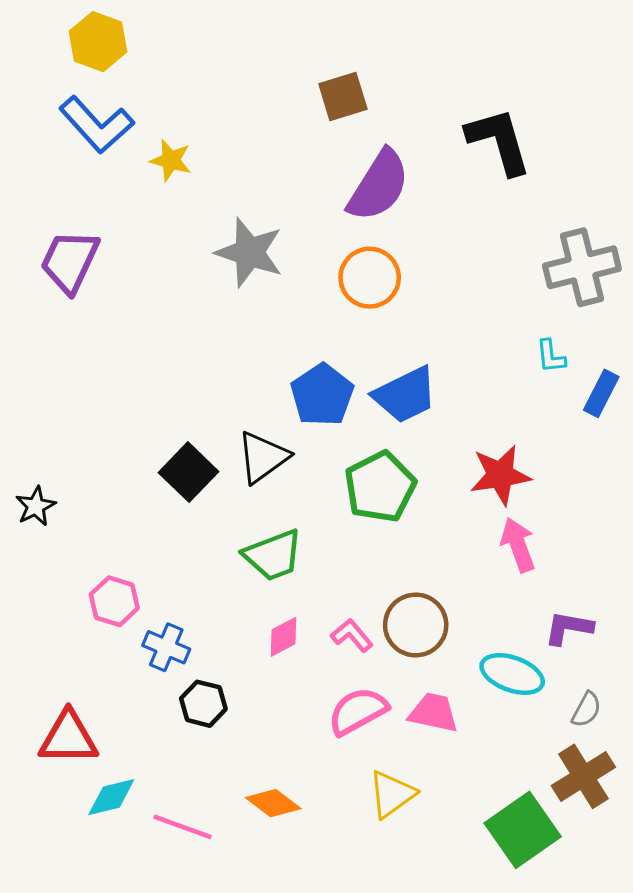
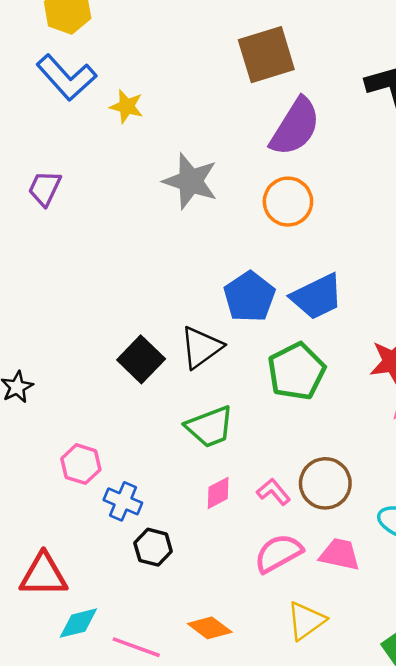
brown square: (343, 96) -> (266, 55), size x1.4
purple trapezoid: (70, 261) -> (45, 188), size x0.7

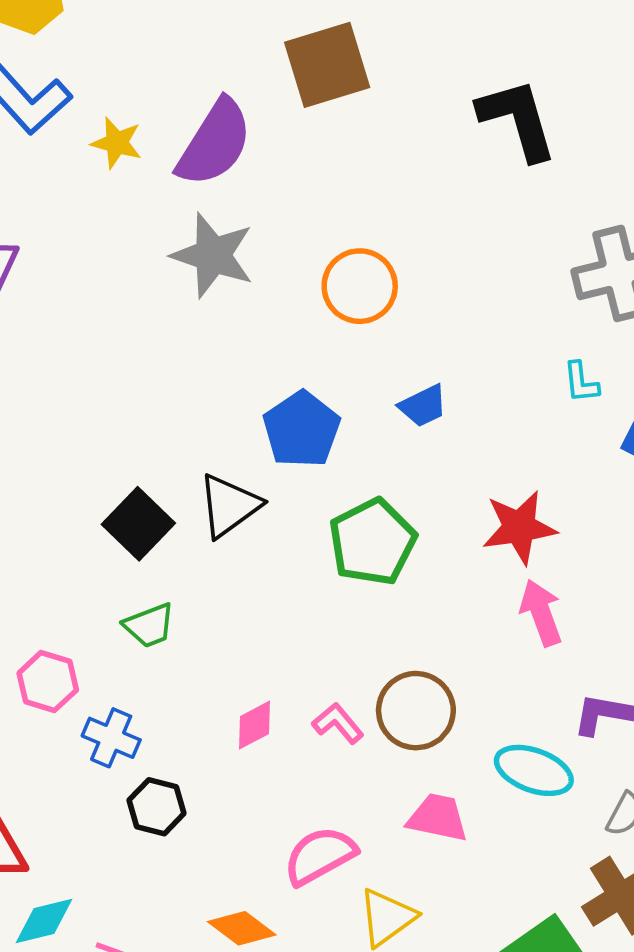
purple semicircle: (295, 127) -> (215, 143), moved
blue trapezoid: (317, 297) -> (423, 406), moved, size x0.6
green trapezoid: (210, 427) -> (149, 625), moved, size x0.7
pink semicircle: (278, 553) -> (320, 856), moved

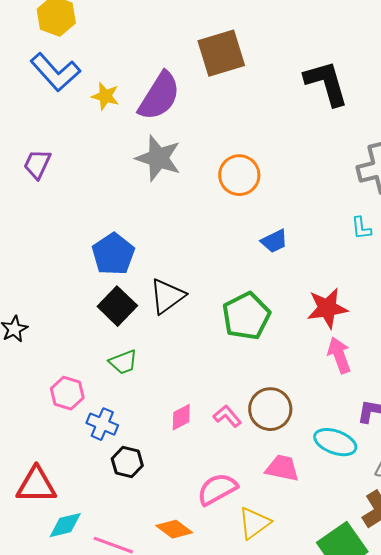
blue pentagon: (302, 429) -> (113, 254), moved

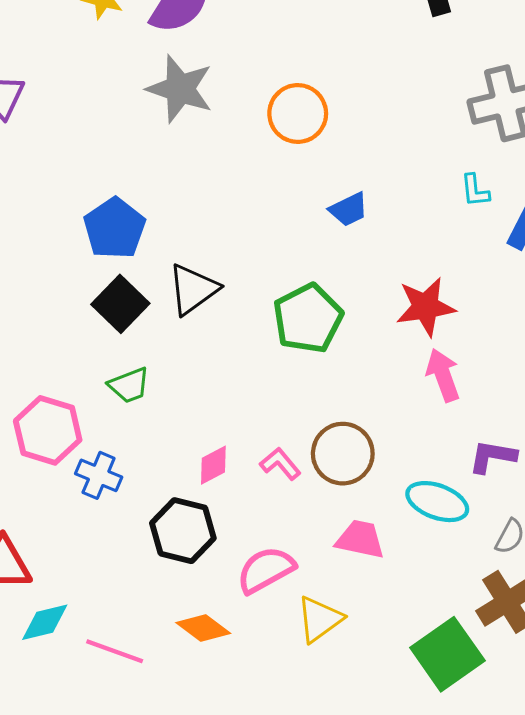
pink hexagon: (67, 393) -> (48, 430), size x1.4
black hexagon: (127, 462) -> (183, 531), moved, size x1.4

